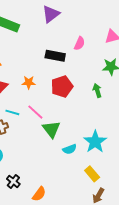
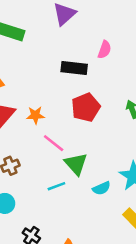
orange star: (29, 82) -> (35, 115), moved
cyan line: (12, 112) -> (56, 186), moved, turned -32

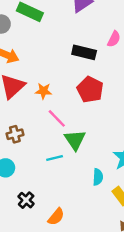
red pentagon: (86, 107) -> (90, 89), turned -30
cyan semicircle: (101, 188) -> (98, 177), moved, turned -70

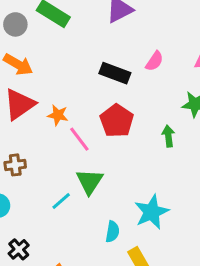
pink line: (57, 118) -> (79, 139), moved
cyan line: (55, 158) -> (61, 201), turned -35

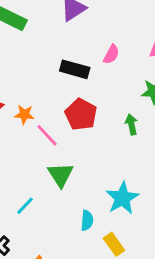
cyan line: (61, 201) -> (25, 206), moved

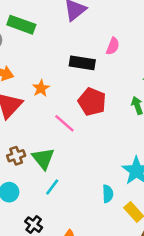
orange star: (24, 114) -> (41, 88), moved, turned -30
green triangle: (61, 175) -> (43, 158), moved

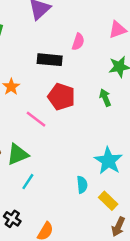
green triangle: (43, 158) -> (18, 154), turned 50

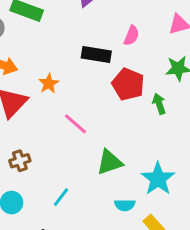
red pentagon: (61, 97) -> (128, 84), moved
green triangle: (18, 154) -> (110, 162), moved
cyan semicircle: (82, 185) -> (125, 205), turned 91

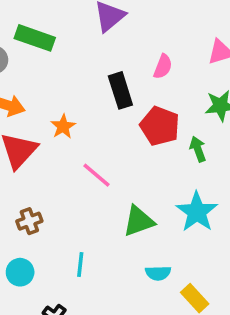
black rectangle: (96, 55) -> (120, 90), turned 64
cyan star: (158, 179) -> (197, 212), moved
cyan line: (61, 197) -> (80, 265), turned -30

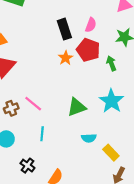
pink semicircle: (163, 67) -> (91, 25), moved
orange star: (63, 126) -> (66, 58), moved
pink line: (97, 175) -> (33, 104), moved

